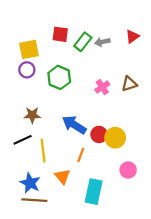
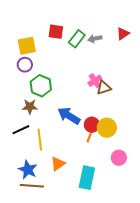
green hexagon: (59, 77) -> (41, 86), moved
brown triangle: (129, 84) -> (104, 88), moved
orange line: (81, 155) -> (90, 136), moved
orange triangle: (62, 176) -> (58, 164), turned 35

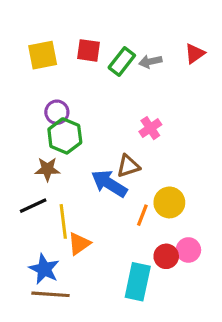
yellow square: (27, 46) -> (43, 55), moved
purple circle: (25, 65) -> (57, 112), moved
brown triangle: (104, 88) -> (128, 166), moved
red circle: (92, 125) -> (166, 256), moved
orange triangle: (58, 164) -> (79, 244), moved

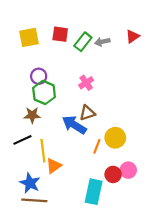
pink cross: (150, 128) -> (86, 83), moved

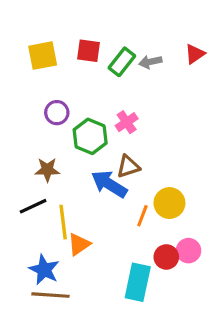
green hexagon: (44, 92) -> (90, 136), moved

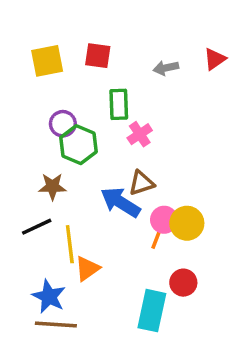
green rectangle: (122, 62) -> (119, 104), moved, turned -40
green hexagon: (90, 136) -> (79, 145), moved
pink circle: (188, 251) -> (164, 220), moved

